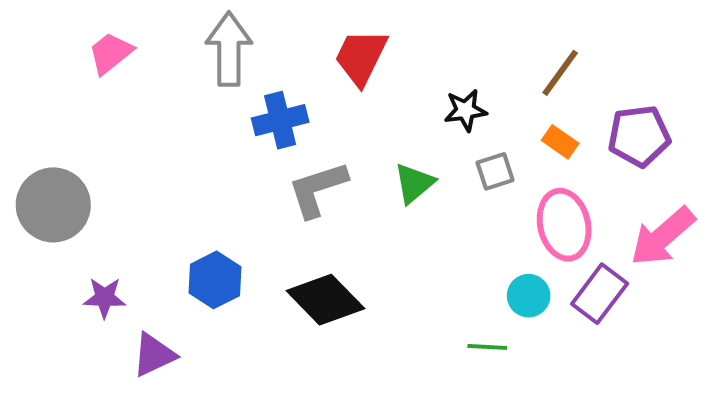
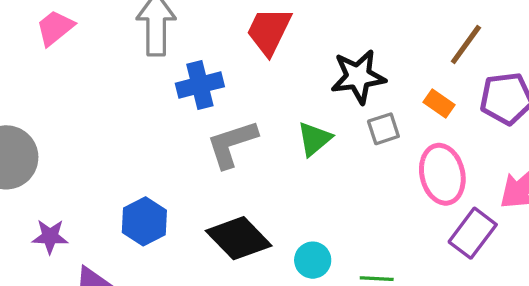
brown line: (560, 73) -> (466, 45), moved
black star: (465, 110) -> (358, 77), size x1.5
cyan circle: (529, 296) -> (313, 260), moved

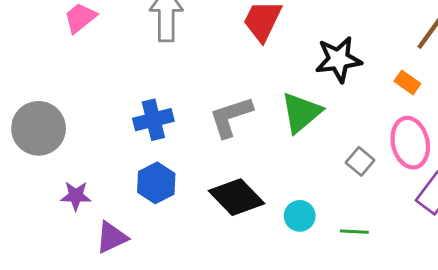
blue cross: (200, 85) -> (153, 120), moved
gray square: (383, 129) -> (360, 161), moved, turned -32
green triangle: (314, 139) -> (301, 113), size x1.4

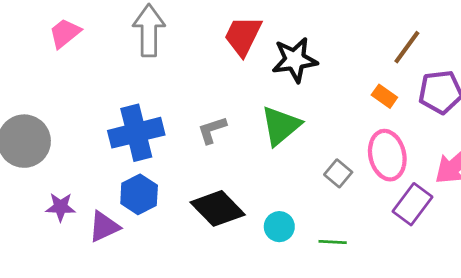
black star: (338, 59) -> (295, 60), moved
gray L-shape: (231, 117) -> (212, 130), size x0.7
blue cross: (153, 120) -> (136, 133), size x1.4
purple triangle: (112, 237) -> (104, 227), moved

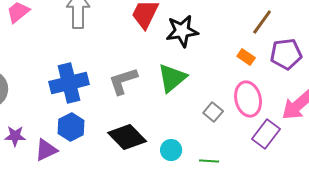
gray L-shape: (212, 130) -> (123, 81), size x1.4

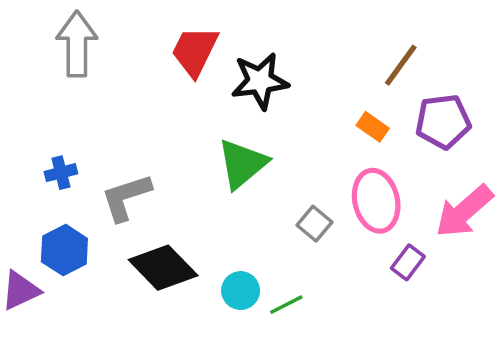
gray L-shape: (123, 81) -> (126, 197), moved
blue cross: (69, 83) -> (61, 173), size x0.5
purple rectangle: (266, 134) -> (408, 262), size x0.7
green line: (209, 161) -> (286, 305), moved, turned -30

